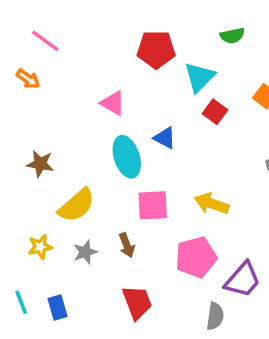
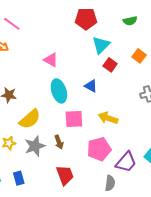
green semicircle: (232, 36) -> (130, 21), moved
red pentagon: (156, 49) -> (86, 19), moved
blue triangle: (165, 138) -> (91, 86), moved
gray star: (85, 252) -> (35, 146), size x1.5

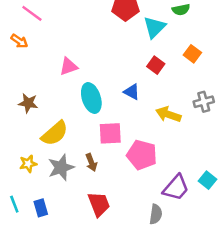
cyan triangle: (101, 45) -> (154, 27), moved
pink triangle: (51, 60) -> (69, 66), moved, turned -49
yellow arrow: (108, 118) -> (168, 114), moved
pink pentagon: (99, 149) -> (142, 155), moved, turned 30

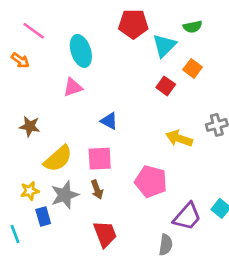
orange square: (192, 54) -> (193, 68), moved
blue triangle: (132, 92) -> (109, 121), moved
cyan ellipse: (91, 98) -> (81, 51), moved
pink square: (110, 133) -> (100, 159), moved
blue rectangle: (41, 208) -> (43, 216), moved

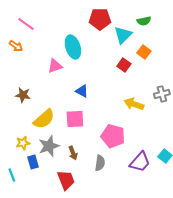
cyan ellipse: (81, 51) -> (73, 47), moved
brown arrow: (97, 190) -> (73, 153), moved
red trapezoid: (105, 234) -> (66, 180), moved
gray semicircle: (166, 245) -> (100, 163), moved

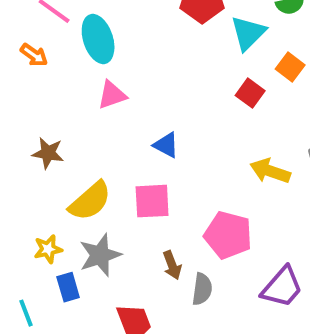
cyan ellipse: (73, 47) -> (98, 39), moved
brown arrow: (73, 153) -> (172, 265), moved

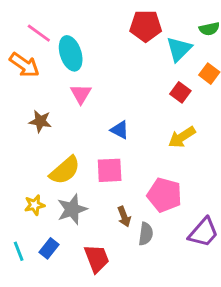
orange arrow: (34, 55) -> (24, 65), size x1.5
pink triangle: (112, 95) -> (81, 94), turned -40
brown star: (48, 153) -> (40, 121), moved
yellow arrow: (270, 171) -> (182, 137), moved, turned -52
blue rectangle: (68, 287) -> (49, 248), moved, turned 54

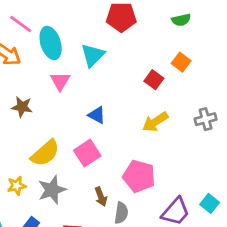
cyan triangle: (179, 49) -> (93, 55), moved
pink square: (110, 170) -> (87, 153), turned -30

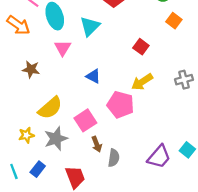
orange square: (181, 62) -> (174, 21), moved
pink square: (87, 153) -> (85, 120), moved
pink pentagon: (139, 176) -> (121, 105), moved

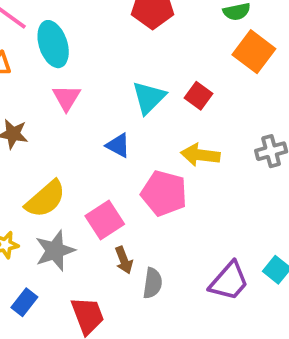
orange square: (174, 21) -> (254, 52), size x1.5
cyan triangle: (90, 26) -> (149, 98), moved
yellow arrow: (142, 82) -> (200, 155), turned 40

